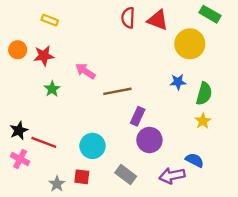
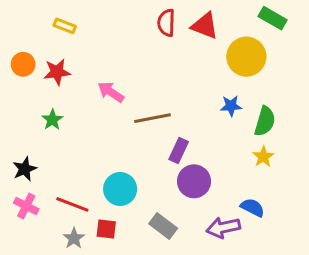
green star: (52, 89) -> (52, 120), moved
red line: (44, 142) -> (72, 204), moved

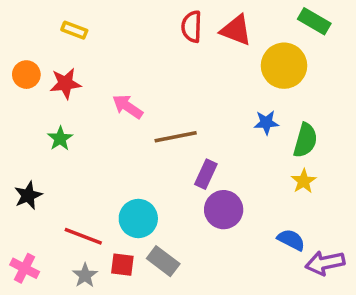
pink cross: (26, 206) -> (25, 268), moved
gray rectangle: (163, 226) -> (163, 261), moved
purple arrow: (223, 228) -> (325, 263), moved

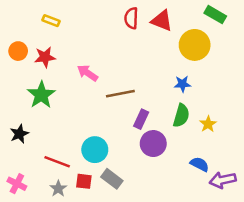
green star: (60, 139) -> (41, 95), size x1.6
green semicircle: (305, 140) -> (181, 116), moved

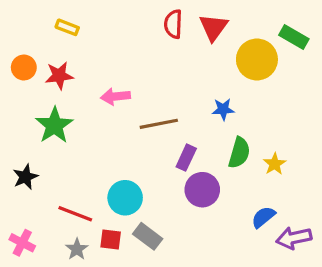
green rectangle: (215, 15) -> (294, 37), moved
red triangle: (162, 21) -> (214, 27), turned 45
pink arrow: (88, 73) -> (115, 96), turned -40
blue star: (182, 84) -> (223, 109), moved
blue semicircle: (199, 164) -> (263, 217), turned -66

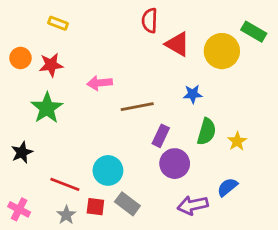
red triangle: (214, 27) -> (177, 44), moved, turned -36
purple arrow: (294, 238) -> (193, 205), moved

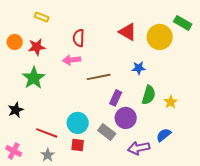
red semicircle: (150, 20) -> (79, 38), moved
gray rectangle: (127, 204) -> (107, 132), moved
red square: (95, 207) -> (78, 145), moved

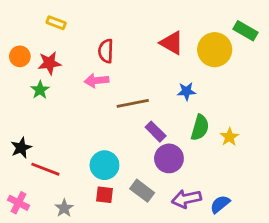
green star: (34, 78) -> (40, 90), moved, size x0.6
purple rectangle: (116, 98) -> (156, 132), turned -70
gray rectangle: (107, 132) -> (142, 191), moved
red line: (47, 133) -> (45, 169), moved
blue semicircle: (164, 135) -> (220, 204), moved

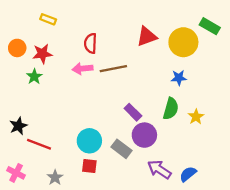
red triangle: (172, 43) -> (147, 36), turned -50
blue star: (186, 91) -> (179, 78), moved
brown line: (133, 103) -> (113, 69), moved
gray rectangle: (142, 191) -> (121, 149), moved
purple arrow: (186, 199) -> (159, 169), turned 45

